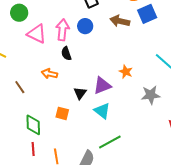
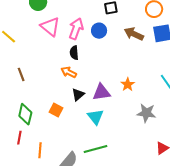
orange arrow: (49, 74) -> (69, 72), moved

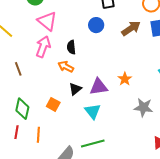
pink arrow: (76, 29) -> (43, 47), moved
brown arrow: (134, 34) -> (131, 28), turned 120
orange line: (40, 150) -> (38, 135), moved

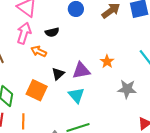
black semicircle: (71, 47) -> (52, 32), turned -96
orange arrow: (66, 67) -> (39, 51), moved
orange square: (53, 104) -> (37, 90), size x1.5

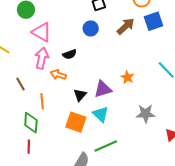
gray star: (127, 89) -> (146, 114), moved
orange square: (37, 90) -> (76, 122), moved
orange line: (23, 121) -> (42, 101), moved

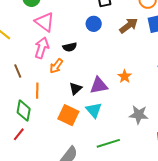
orange arrow: (58, 75) -> (56, 66), turned -77
green line: (106, 146) -> (108, 143), moved
red line: (29, 147) -> (19, 134), turned 32

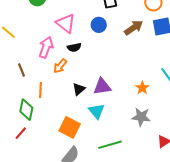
pink triangle: (45, 22) -> (66, 23), moved
orange star: (125, 76) -> (142, 88), moved
orange square: (68, 115) -> (70, 127), moved

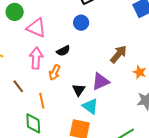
pink triangle: (66, 23) -> (36, 28), moved
brown arrow: (134, 28) -> (118, 54), moved
cyan triangle: (97, 111) -> (90, 106), moved

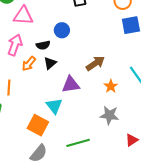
blue circle: (81, 23) -> (62, 30), moved
pink triangle: (36, 28) -> (23, 16), turned -35
black triangle: (79, 90) -> (50, 63), moved

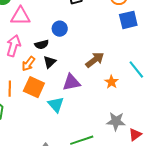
gray star: (109, 115) -> (116, 121), moved
orange square: (38, 125) -> (34, 87), moved

